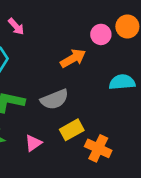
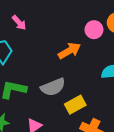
yellow rectangle: (72, 130) -> (75, 105), moved

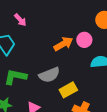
pink circle: (94, 30) -> (84, 40), moved

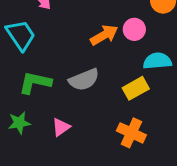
yellow rectangle: (68, 90) -> (136, 88), moved

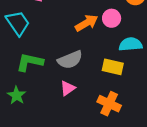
yellow rectangle: (136, 88) -> (113, 67), turned 42
green star: (19, 123) -> (17, 95), turned -30
pink triangle: (61, 127) -> (68, 88), moved

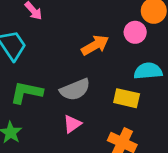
pink circle: (112, 18) -> (135, 32), moved

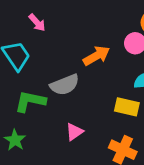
gray semicircle: (75, 90) -> (65, 85), moved

